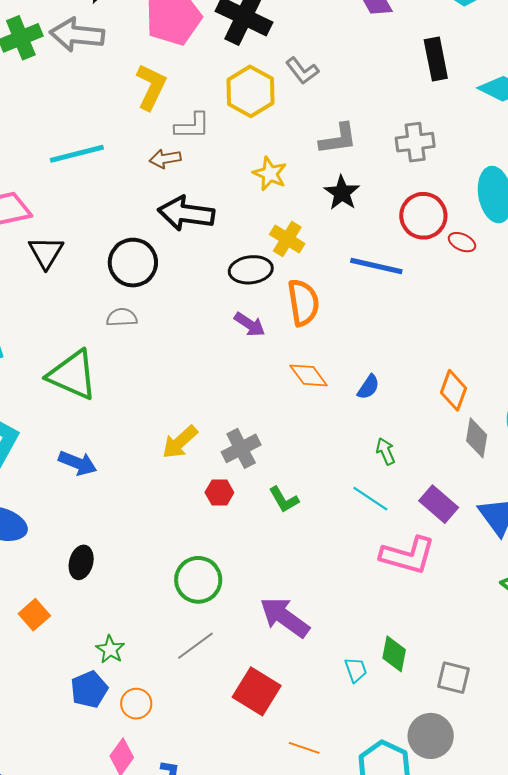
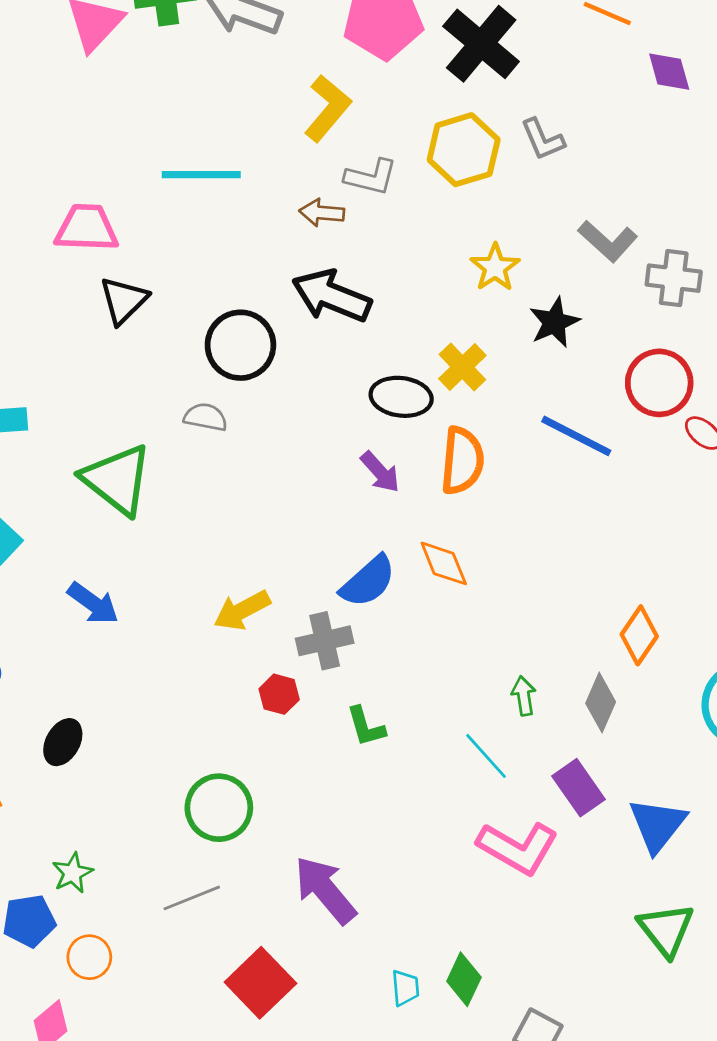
gray L-shape: (338, 139) -> (608, 241), moved, turned 36
yellow star: (270, 174) -> (495, 267), moved
blue semicircle: (368, 387) -> (368, 581), moved, size x1.6
gray diamond: (477, 438) -> (601, 703), moved

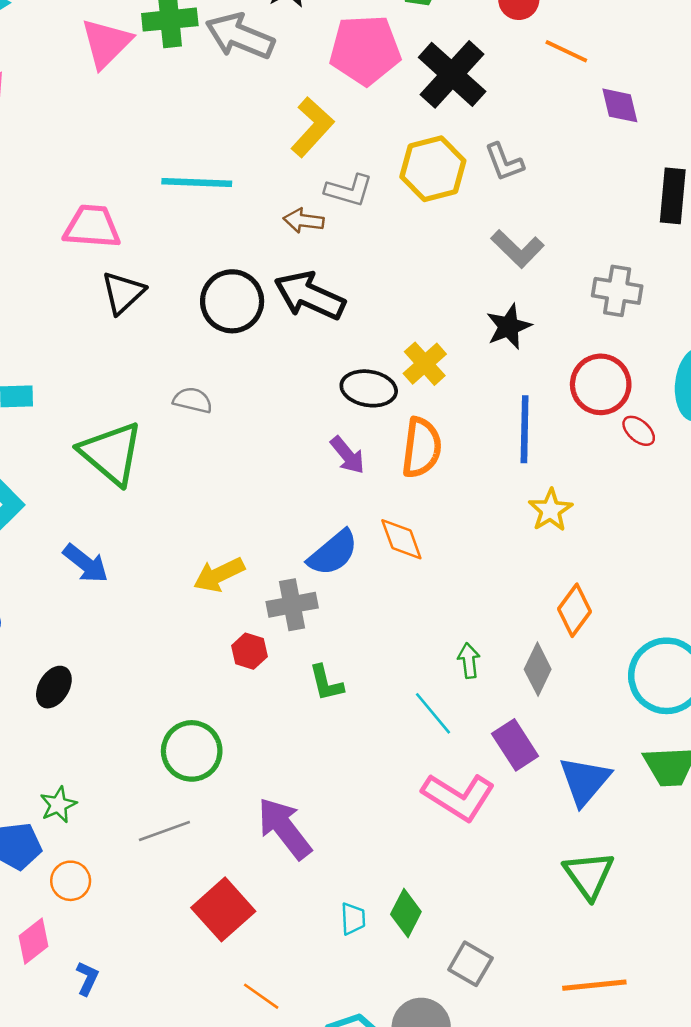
gray L-shape: (608, 241) -> (517, 249), moved
yellow star: (495, 267) -> (550, 510), moved
black circle: (240, 345) -> (232, 301), moved
blue line: (576, 436) -> (525, 429), turned 62

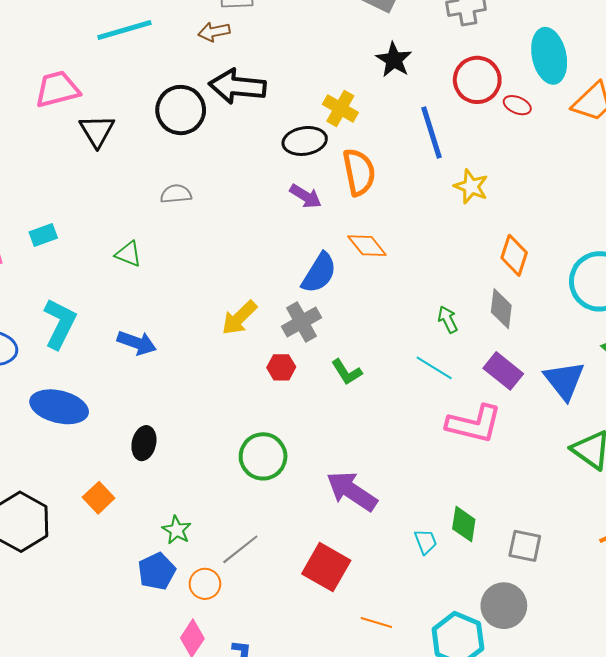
green triangle: (111, 453) -> (128, 254), size x0.5
gray line: (164, 831) -> (240, 549), moved

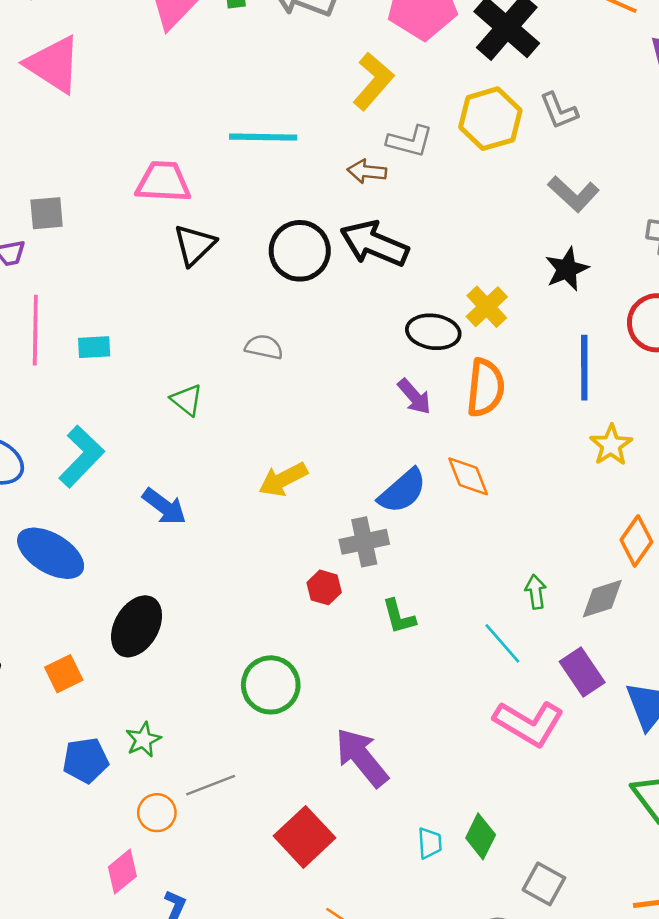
gray diamond: (501, 309) -> (602, 599), turned 48
yellow arrow: (239, 318) -> (283, 479), moved
black ellipse: (144, 443) -> (137, 626), size x1.5
blue pentagon: (157, 571) -> (85, 760), moved

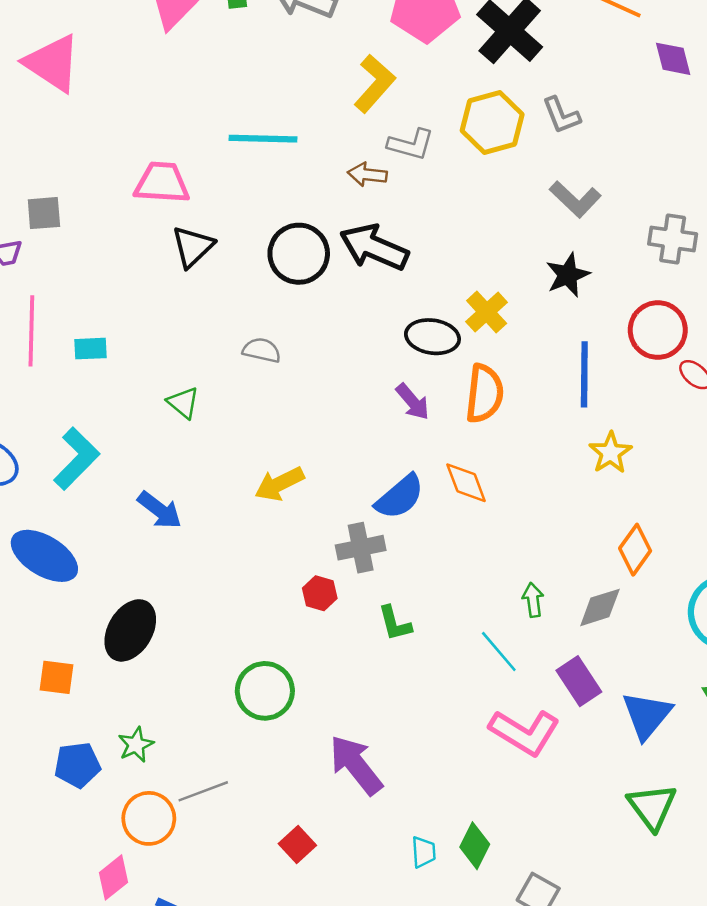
orange square: (64, 674) -> (56, 677), turned 33
orange circle: (157, 813) -> (149, 818), size x1.4
red square: (305, 837) -> (297, 844), size x0.6

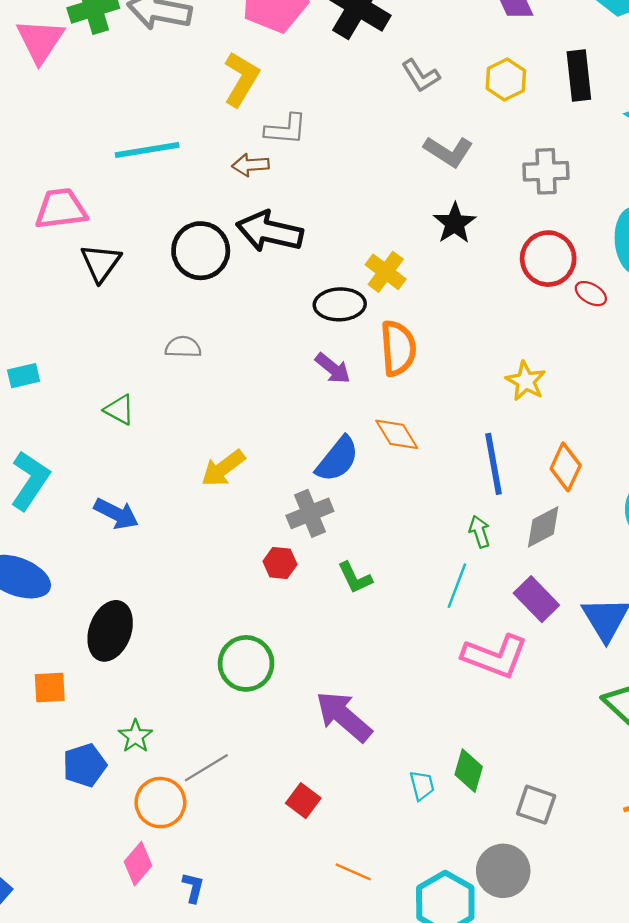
yellow hexagon: (492, 123) -> (506, 80), moved, size x0.7
blue line: (584, 374) -> (493, 464), moved
cyan line: (499, 652) -> (457, 586), turned 72

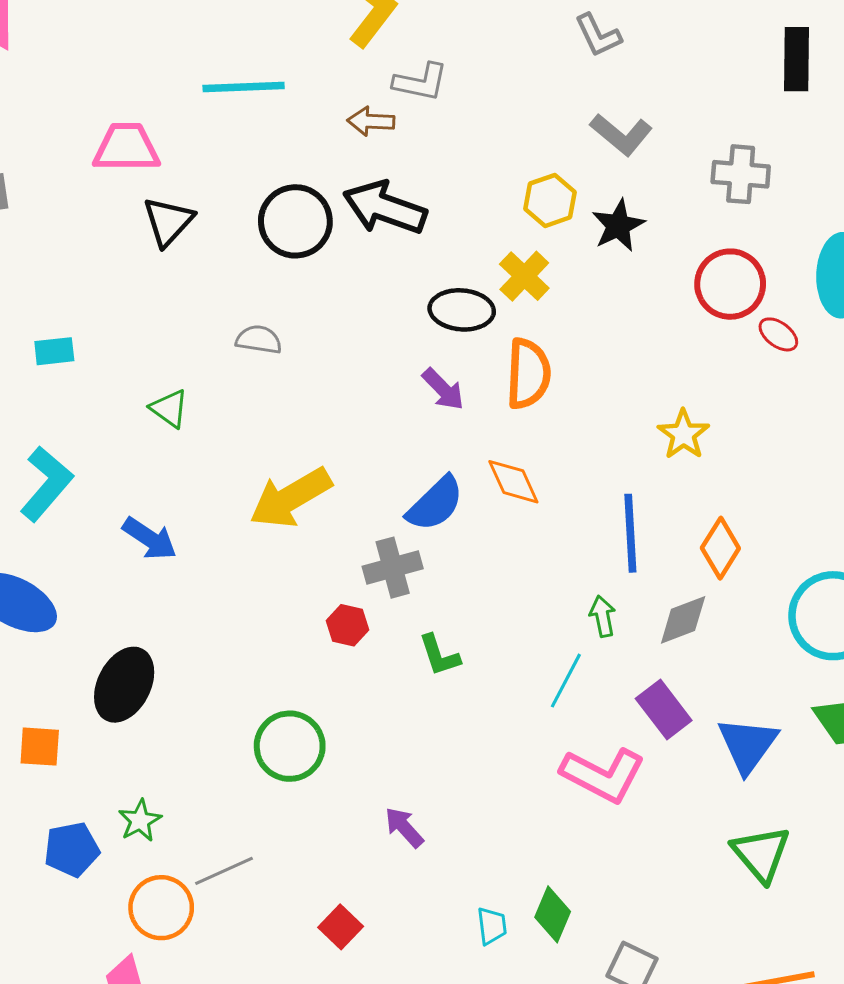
yellow hexagon: (506, 80) -> (550, 200), moved
yellow arrow: (223, 468) -> (291, 498), size x1.4
purple arrow: (344, 716) -> (404, 827), size x0.6

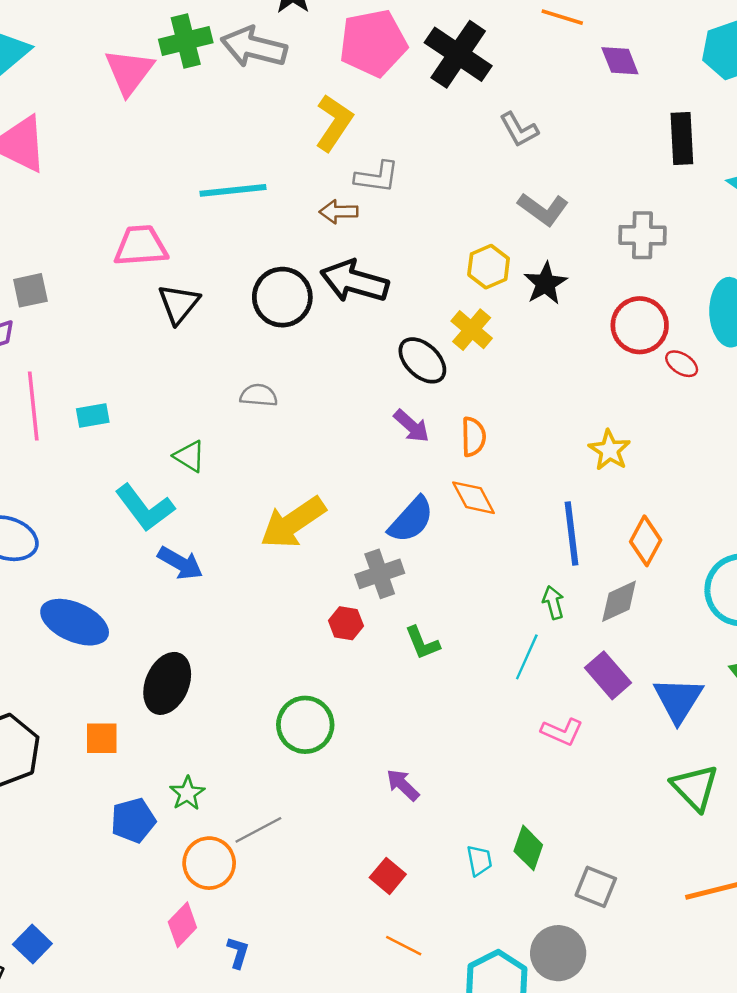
black ellipse: (462, 310) -> (422, 360), turned 42
orange semicircle: (528, 374) -> (473, 437), moved, size x0.7
cyan L-shape: (46, 484) -> (145, 508), moved, turned 106
pink L-shape: (603, 775) -> (562, 732), size x0.6
red square: (341, 927) -> (388, 876), moved

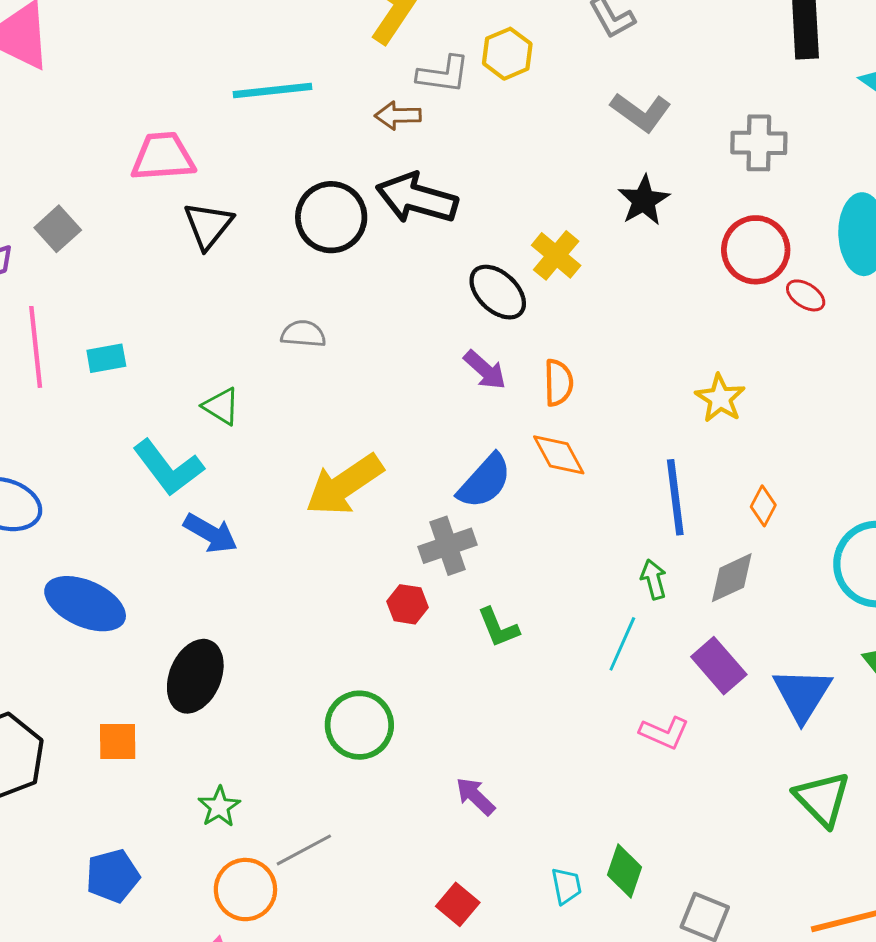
yellow hexagon: (489, 267) -> (507, 54), moved
gray square: (30, 290) -> (58, 229), moved, turned -30
orange diamond: (646, 541) -> (763, 506), size x0.7
blue pentagon: (133, 820) -> (113, 876), moved

